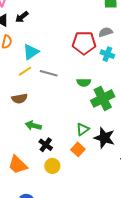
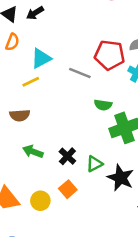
gray line: (49, 73) -> (80, 73), moved
black cross: (46, 145) -> (67, 156), moved
orange square: (78, 149) -> (68, 189), moved
yellow circle: (52, 166) -> (40, 201), moved

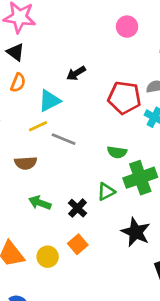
black arrow: (35, 13) -> (76, 73), moved
gray line: (80, 73) -> (64, 139), moved
green triangle: (94, 164) -> (106, 192), moved

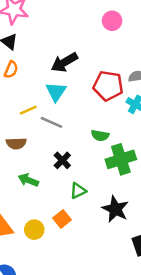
black arrow: (76, 73) -> (64, 62), size x1.5
cyan triangle: (49, 101) -> (56, 92), moved, turned -30
green triangle: (106, 192) -> (78, 191), moved
black cross: (78, 208) -> (62, 160), moved

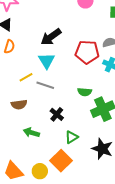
orange square: (62, 219) -> (61, 161), size x1.5

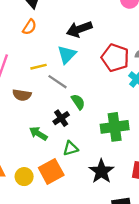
green semicircle: (85, 92) -> (78, 102), moved, turned -144
green arrow: (31, 133) -> (38, 134), moved

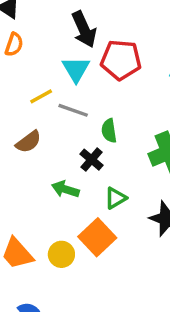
black arrow: (79, 29) -> (84, 29), turned -80
red pentagon: (115, 58) -> (121, 60), moved
brown semicircle: (22, 95) -> (28, 142), turned -30
green semicircle: (78, 102) -> (109, 131), turned -140

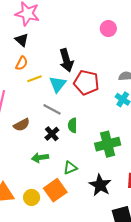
yellow line: (41, 96) -> (35, 79), moved
black cross: (91, 160) -> (52, 134), moved
green arrow: (65, 189) -> (40, 158), turned -35

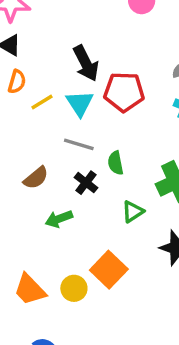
green arrow: (40, 158) -> (59, 219), moved
green triangle: (70, 168) -> (133, 212), moved

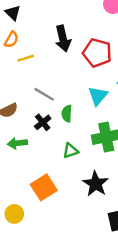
red pentagon: (124, 92) -> (97, 53), moved
cyan triangle: (80, 103) -> (98, 96), moved
yellow circle: (74, 288) -> (14, 214), moved

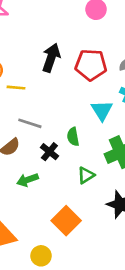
black arrow: (63, 39) -> (51, 58), turned -135
yellow line: (26, 58) -> (16, 88), turned 35
gray line: (44, 94) -> (30, 123), moved

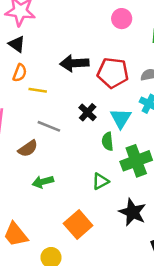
black arrow: (51, 58) -> (74, 63), turned -116
green semicircle: (73, 137) -> (108, 141), moved
black cross: (49, 152) -> (88, 112), moved

